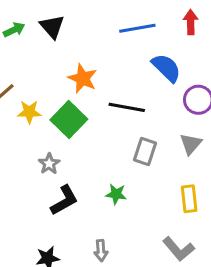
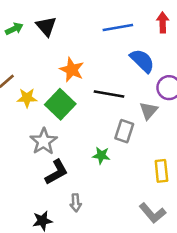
gray triangle: (191, 144) -> (149, 111), moved
gray star: (49, 164) -> (44, 141), size x1.5
green star: (116, 194) -> (101, 155), moved
gray arrow: (101, 250) -> (76, 203), moved

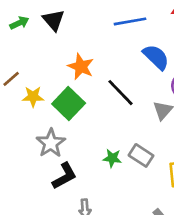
black line: (109, 94) -> (120, 93), turned 36
gray rectangle: (124, 131) -> (141, 155), moved, turned -75

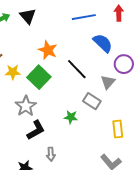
gray rectangle: (141, 155) -> (92, 101), moved

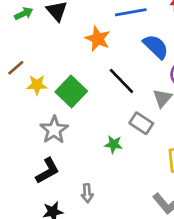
orange star: (48, 50) -> (98, 39), moved
black L-shape: (36, 130) -> (48, 171), moved

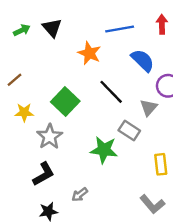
yellow star: (37, 85) -> (24, 112), moved
green star: (114, 144) -> (104, 150), size x1.6
gray arrow: (87, 193) -> (80, 195), turned 56

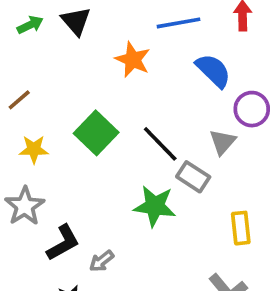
black line: (111, 92) -> (160, 144), moved
gray star: (50, 137) -> (25, 206), moved
gray arrow: (80, 195) -> (102, 261), moved

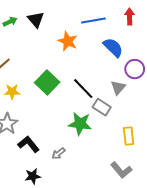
black L-shape: (63, 243) -> (29, 144), turned -100
gray arrow: (102, 261) -> (58, 154), moved

